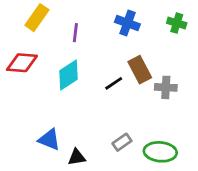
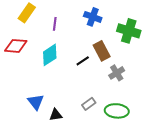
green cross: (177, 23) -> (129, 31), moved, size x1.6
gray cross: (166, 87) -> (117, 73), moved, turned -35
blue triangle: (49, 139) -> (36, 102), turned 30

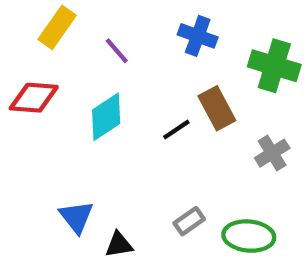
purple line: (55, 24) -> (117, 51), turned -48
gray cross: (117, 73) -> (272, 153), moved

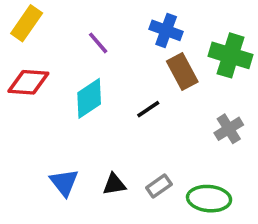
yellow rectangle: (57, 27) -> (27, 23), moved
brown rectangle: (217, 108) -> (182, 72), moved
black triangle: (119, 245) -> (114, 184), moved

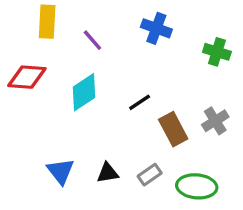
yellow rectangle: (27, 23) -> (47, 22), moved, turned -32
green cross: (231, 55) -> (217, 52), size x0.7
brown rectangle: (182, 72) -> (173, 129), moved

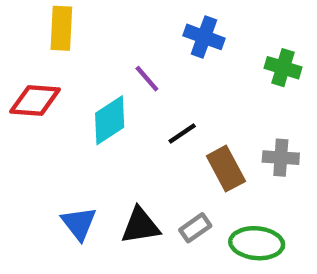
purple line: (92, 40) -> (147, 79), moved
gray cross: (215, 121) -> (281, 158), turned 36
black triangle: (108, 173) -> (140, 226), size x1.4

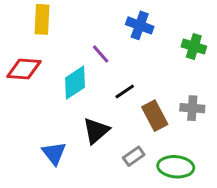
black triangle: (140, 226) -> (96, 131), moved, turned -32

